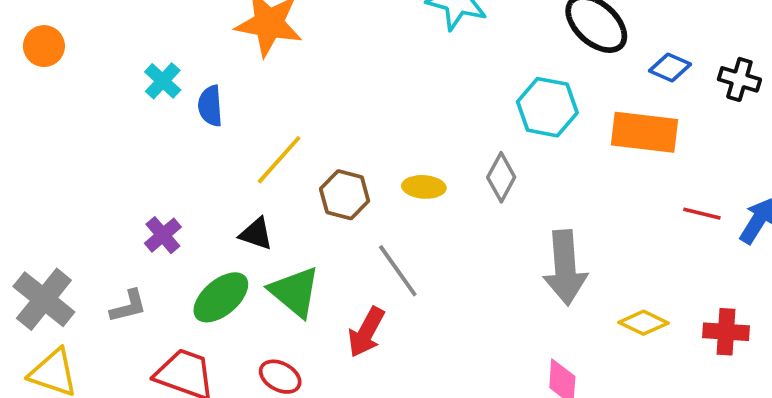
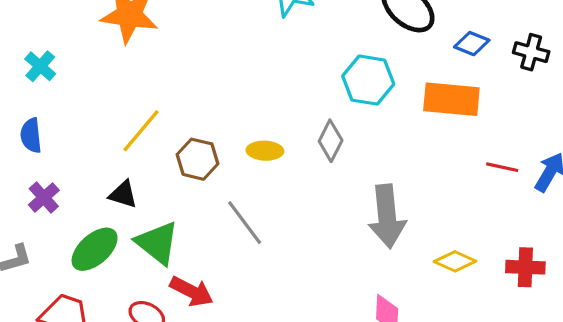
blue semicircle: (210, 106) -> (31, 135), moved
red arrow: (366, 332) -> (191, 291), moved, turned -90

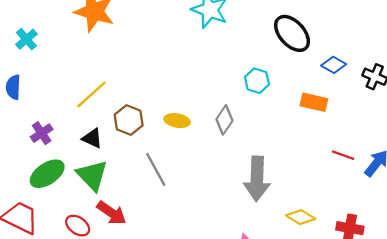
cyan hexagon: (368, 80) -> (257, 81), size x0.7
orange rectangle: (451, 99) -> (314, 102), size x0.7
black triangle: (123, 194) -> (92, 138), moved
purple cross: (44, 198) -> (42, 133), moved

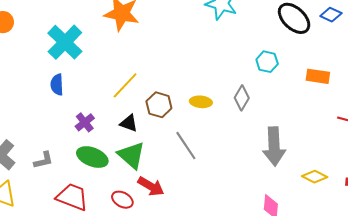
cyan cross: (26, 39) -> (65, 42), size x1.8
blue diamond: (334, 65) -> (331, 15), moved
green ellipse: (47, 174) -> (92, 157), turned 60

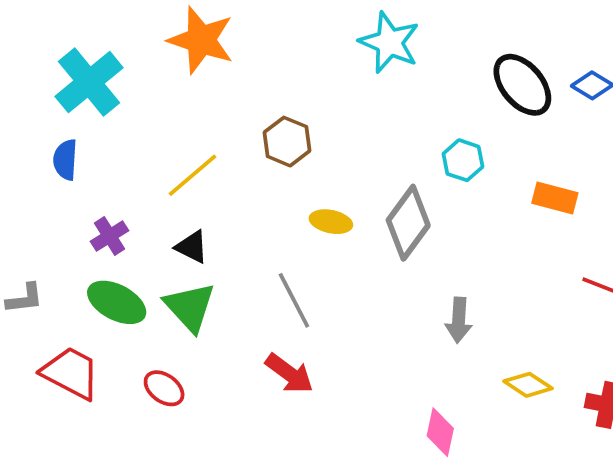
gray diamond: (242, 98) -> (408, 223), size x1.5
brown hexagon: (159, 105) -> (287, 142), moved
gray arrow: (274, 146) -> (459, 320), size x0.6
red arrow: (151, 186) -> (289, 374), moved

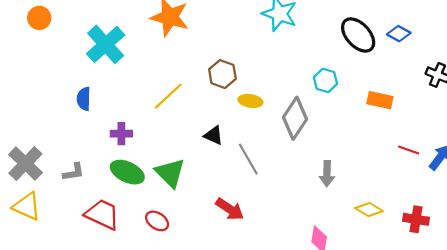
blue semicircle: (65, 160) -> (84, 99), moved
yellow ellipse: (331, 222) -> (250, 101), moved
purple cross: (110, 236) -> (121, 134), turned 35
black triangle: (192, 247) -> (214, 135), moved
gray line: (294, 300) -> (248, 159), moved

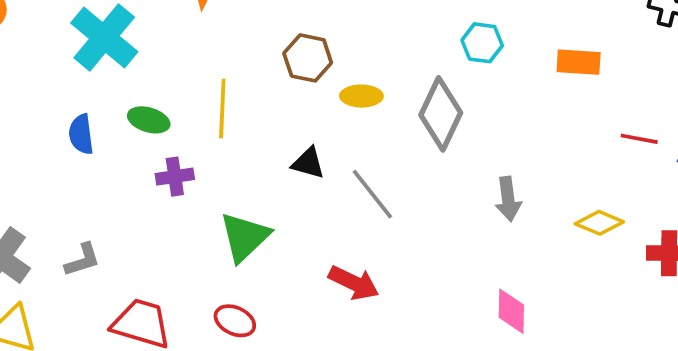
yellow line: (168, 96) -> (222, 108), turned -36
purple cross: (121, 134) -> (175, 177), moved
green ellipse: (127, 172) -> (149, 120), moved, size x0.7
green triangle: (170, 173) -> (245, 237), turned 40
yellow diamond: (369, 210) -> (599, 223), moved

